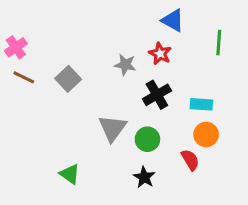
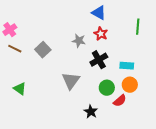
blue triangle: (173, 20) -> (99, 13), moved
green circle: (147, 139) -> (107, 88), moved
red semicircle: (190, 160) -> (120, 101), turned 80
green triangle: (70, 174) -> (20, 89), moved

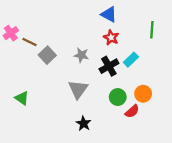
gray star: (79, 41) -> (81, 55), moved
brown line: (15, 49) -> (30, 42), moved
cyan rectangle: (127, 66) -> (131, 60), moved, turned -48
black star: (91, 112) -> (84, 123), moved

